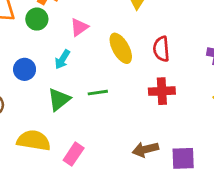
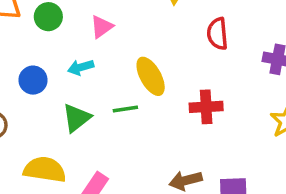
yellow ellipse: (121, 48) -> (151, 76), moved
red semicircle: (161, 49) -> (217, 34), moved
cyan arrow: (62, 59) -> (81, 67), turned 42

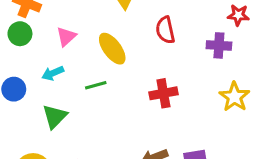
yellow ellipse: (151, 76) -> (112, 49), moved
green line: (125, 109) -> (96, 85), moved

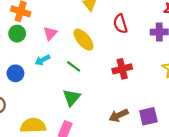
green line: (96, 85) -> (74, 66), turned 56
green triangle: (55, 117) -> (72, 97), moved

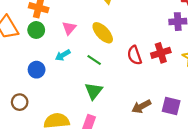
red semicircle: (120, 24) -> (135, 55), moved
red cross: (122, 69) -> (161, 53), moved
purple square: (148, 116) -> (171, 106), turned 30

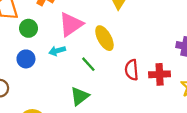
pink triangle: (69, 28) -> (71, 24), size x1.6
green circle: (36, 30) -> (28, 28), moved

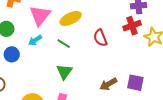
yellow ellipse: (104, 38) -> (71, 18), turned -70
red cross: (160, 74) -> (132, 26), moved

